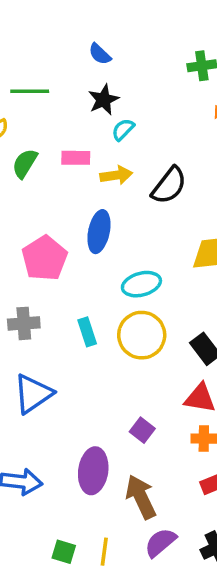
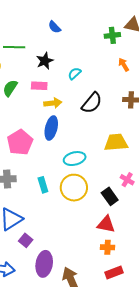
black star: (104, 100) -> (45, 61), moved
cyan semicircle: (123, 129) -> (74, 74), moved
yellow arrow: (116, 175) -> (53, 103), moved
purple square: (142, 430) -> (26, 240), moved

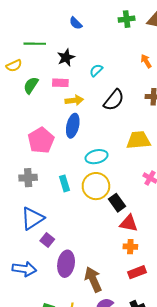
green cross: (112, 35) -> (127, 19), moved
black rectangle: (110, 196) -> (117, 203), moved

